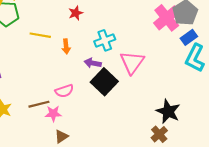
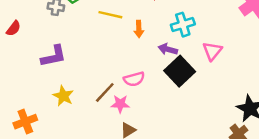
pink triangle: (132, 62) -> (212, 51), size x0.7
brown line: (39, 104) -> (105, 92), turned -36

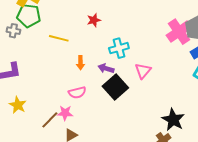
orange arrow: (139, 29) -> (80, 63), moved
brown line: (105, 92) -> (50, 120), moved

